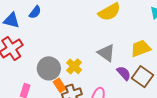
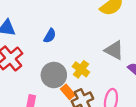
blue semicircle: (35, 12) -> (50, 36), moved

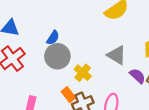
gray circle: (54, 75) -> (57, 56), moved

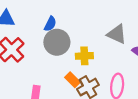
yellow cross: (83, 73) -> (84, 56), turned -35

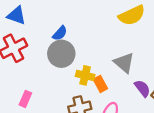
orange rectangle: (72, 80) -> (100, 84), moved

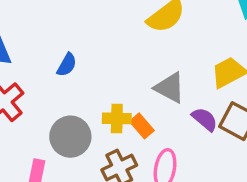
gray circle: (61, 54) -> (70, 137), moved

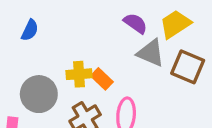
gray triangle: (170, 88) -> (151, 53), moved
purple semicircle: (205, 119) -> (135, 23), moved

